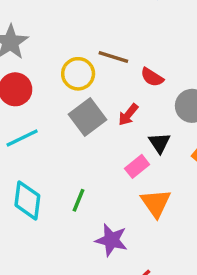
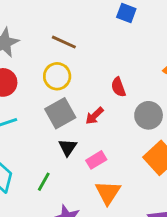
brown line: (113, 57) -> (64, 42), moved
red semicircle: (152, 77) -> (118, 87), turned 30
black triangle: (159, 143) -> (68, 147), moved

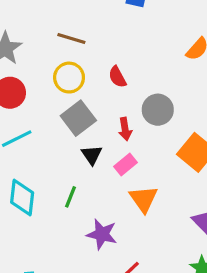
red semicircle: (118, 87) -> (117, 77), moved
gray circle: (149, 115) -> (158, 110), moved
red arrow: (94, 116) -> (125, 129), moved, turned -48

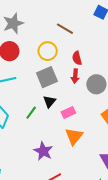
brown line: (71, 38) -> (65, 29), moved
red arrow: (125, 129) -> (75, 76), moved
green line: (70, 197) -> (31, 113), moved

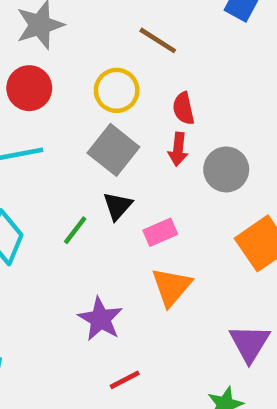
gray square: (47, 77) -> (113, 150), turned -30

